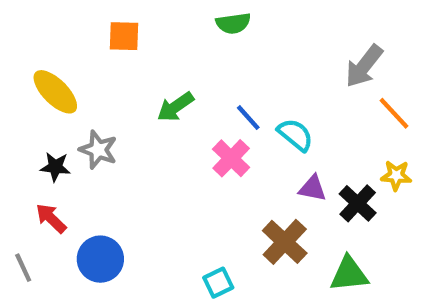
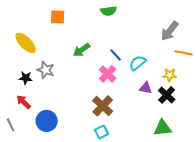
orange line: (394, 113) -> (184, 53), turned -36
cyan semicircle: (295, 135) -> (138, 63), turned -78
yellow star: (396, 175) -> (170, 75), moved
brown cross: (285, 242) -> (103, 106), moved

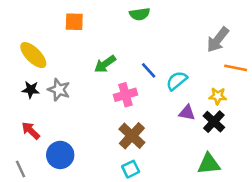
pink cross: (108, 74) -> (126, 95), moved, turned 30
black star: (26, 78) -> (31, 90), moved
gray line: (11, 125) -> (20, 169), moved

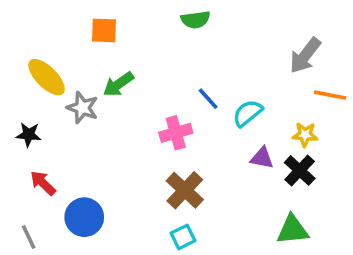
green arrow: (105, 64) -> (118, 84), moved
black star: (31, 90) -> (29, 135), moved
gray star: (59, 90) -> (82, 108), moved

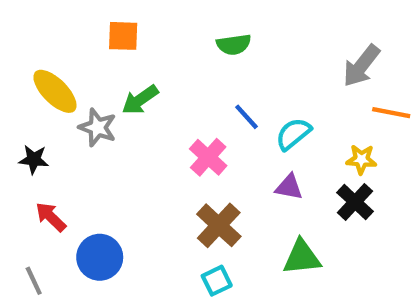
green semicircle: (196, 20) -> (234, 44), moved
pink cross: (176, 133) -> (208, 157), turned -32
purple triangle: (262, 158) -> (289, 187), moved
green triangle: (292, 230) -> (302, 257), moved

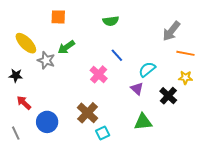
cyan semicircle: (293, 134) -> (147, 69), moved
yellow star: (361, 159) -> (185, 77), moved
purple triangle: (289, 187) -> (137, 89), turned 32
brown cross: (219, 225) -> (87, 113), moved

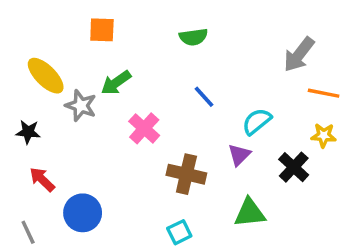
pink cross: (99, 74) -> (144, 128), moved
purple triangle: (137, 89) -> (239, 155), turned 32
brown cross: (87, 113) -> (186, 174), moved, turned -30

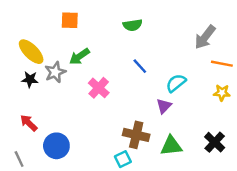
gray star: (81, 106) -> (55, 72), turned 30
black star: (28, 132) -> (30, 79), moved
black cross: (294, 167) -> (215, 142), moved
brown cross: (186, 174) -> (136, 135), moved

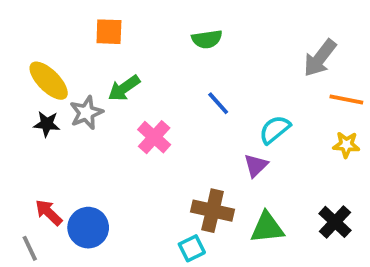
red arrow: (29, 123) -> (49, 213), moved

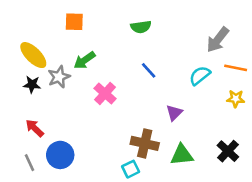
cyan semicircle: (275, 130) -> (200, 76), moved
red arrow: (49, 213) -> (35, 128), moved
gray line: (30, 248) -> (29, 163), moved

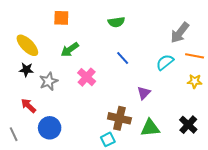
gray star: (59, 77) -> (49, 81), moved
gray line: (29, 163) -> (14, 134), moved

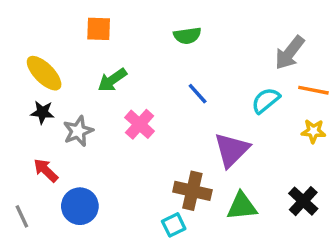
purple triangle: (144, 93) -> (232, 150), size x1.6

